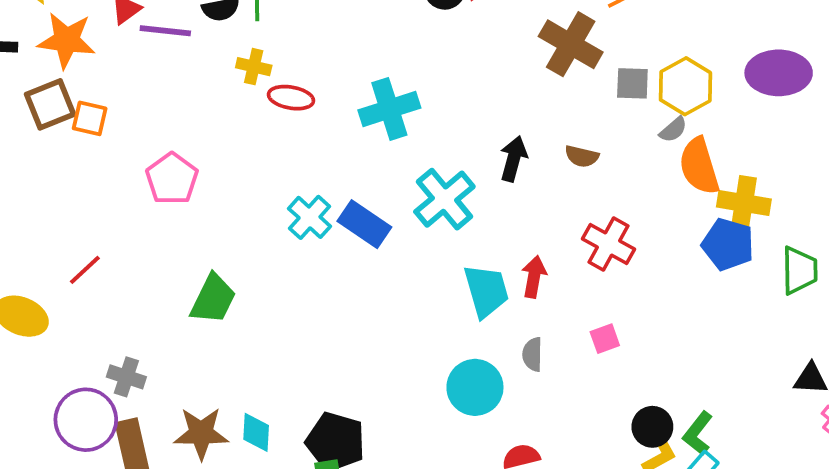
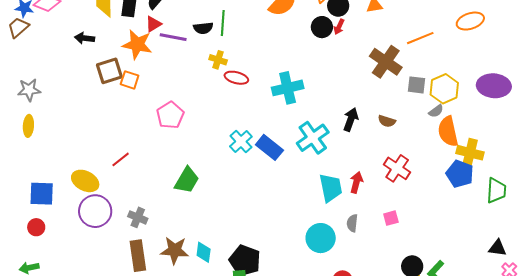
orange star: (67, 40) -> (137, 44), moved
purple circle: (86, 420) -> (95, 211), moved

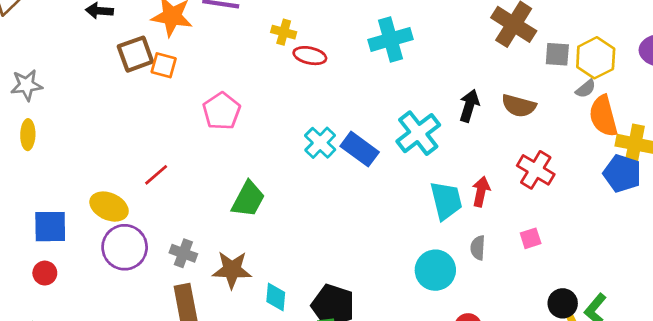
cyan cross: (288, 88) -> (390, 39), moved
brown semicircle: (387, 121) -> (519, 106), size x1.4
brown star: (175, 250) -> (232, 270), moved

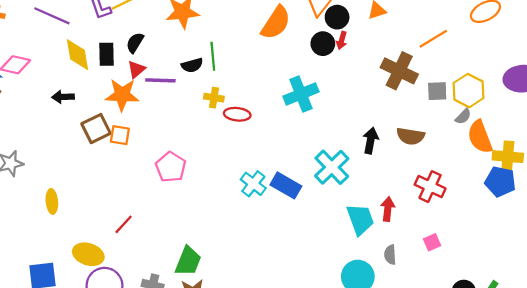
yellow ellipse: (28, 135) -> (52, 201), moved
green trapezoid: (248, 199) -> (188, 261), moved

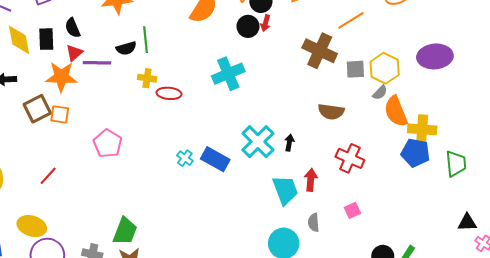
black semicircle: (135, 43) -> (73, 28), turned -54
black arrow: (371, 141) -> (289, 143), moved, size x0.7
cyan cross: (253, 184) -> (185, 158), size x0.7
red line: (124, 224) -> (48, 176), moved

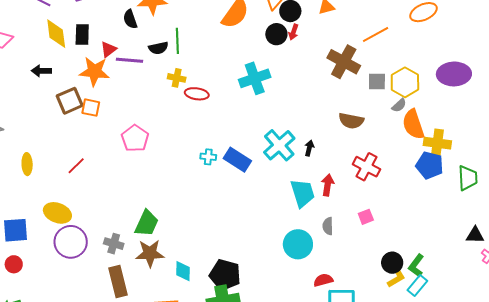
black semicircle: (73, 28) -> (130, 19), moved
cyan cross: (185, 158) -> (208, 157), turned -35

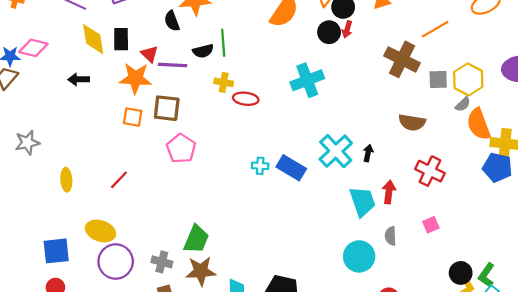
red triangle: (108, 49) -> (150, 54), turned -36
brown square: (70, 101) -> (167, 108), moved, turned 32

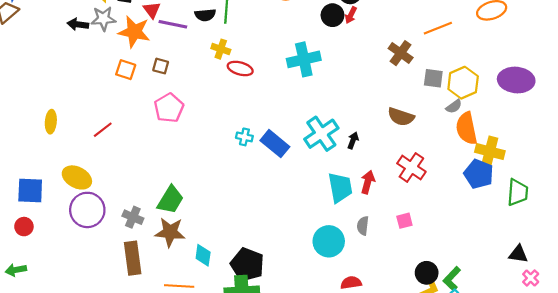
brown cross: (402, 59) -> (401, 53), size x0.7
brown square: (167, 108) -> (161, 66), size x0.6
gray star: (27, 143) -> (103, 19), moved

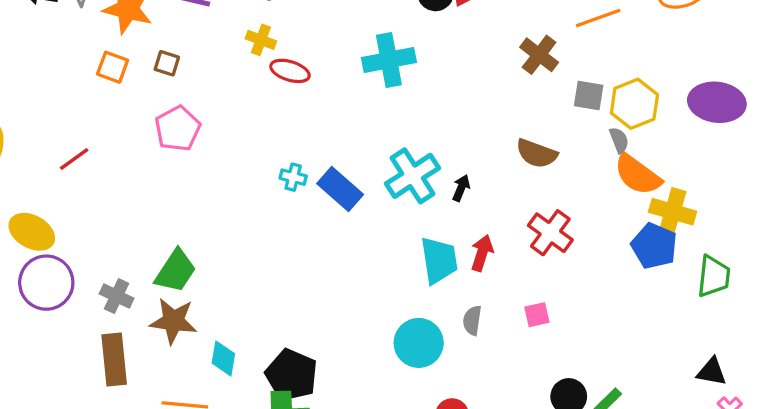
gray semicircle: (454, 106) -> (619, 140), turned -77
orange semicircle: (467, 128) -> (638, 175), turned -44

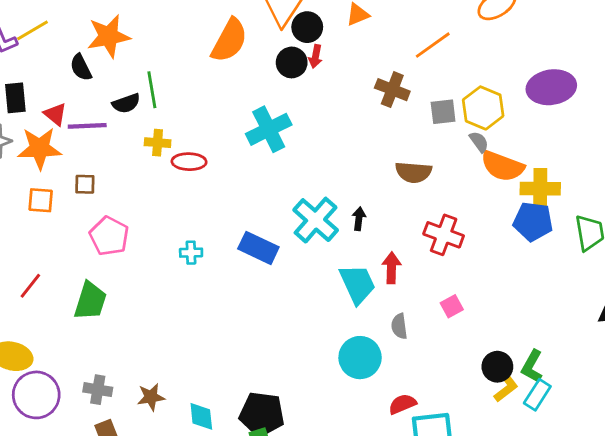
cyan cross: (293, 177) -> (191, 253), moved
green trapezoid: (176, 271) -> (90, 301), moved
brown star: (173, 321) -> (151, 397), size x0.7

